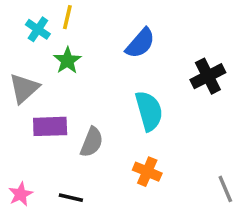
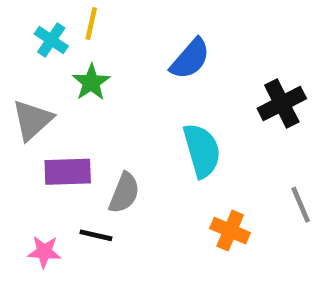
orange cross: (147, 172) -> (230, 231), moved
gray line: (225, 189) -> (301, 205), moved
pink star: (21, 194) -> (44, 252), moved, turned 30
black line: (71, 198) -> (96, 235), moved

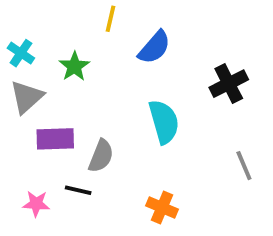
yellow line: (91, 24) -> (111, 19), moved
cyan cross: (51, 40) -> (21, 53), moved
orange cross: (230, 231) -> (162, 207), moved

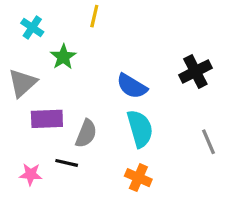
blue semicircle: (154, 47) -> (132, 86), moved, turned 80
cyan cross: (21, 53) -> (32, 27), moved
cyan semicircle: (164, 122) -> (140, 129), moved

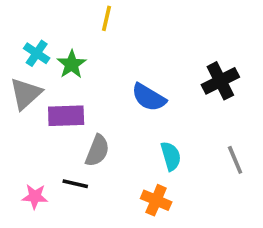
cyan cross: (32, 27) -> (37, 53), moved
purple rectangle: (47, 119) -> (66, 116), moved
cyan semicircle: (140, 129) -> (171, 156), moved, size x0.7

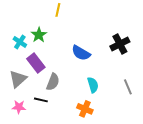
cyan cross: (37, 53) -> (20, 42), moved
gray triangle: (26, 94) -> (18, 79), moved
purple rectangle: (66, 116) -> (36, 63), turned 54

